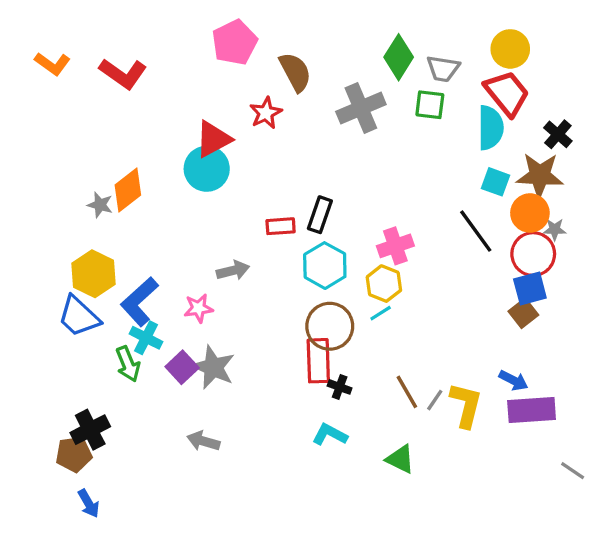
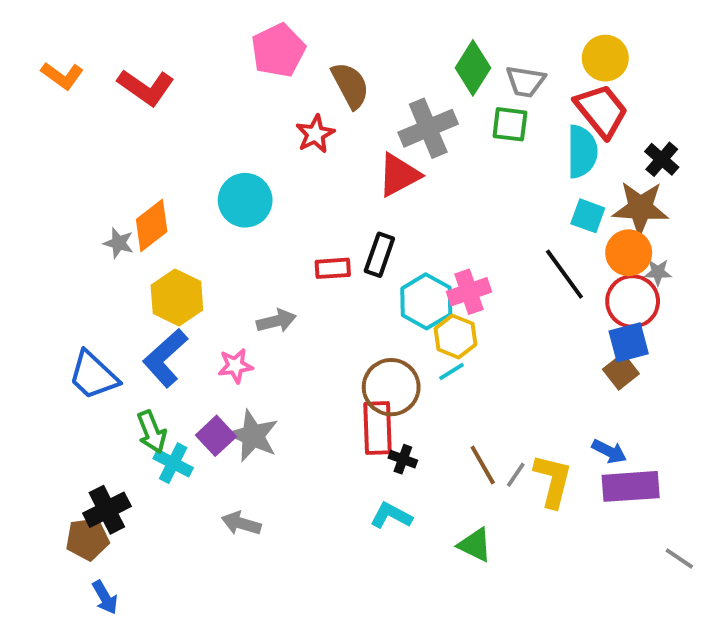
red triangle: (213, 139) -> (399, 175), moved
cyan hexagon: (325, 266) -> (426, 301), moved
yellow hexagon: (93, 274) -> (177, 298), moved
cyan cross: (146, 338) -> (173, 463), moved

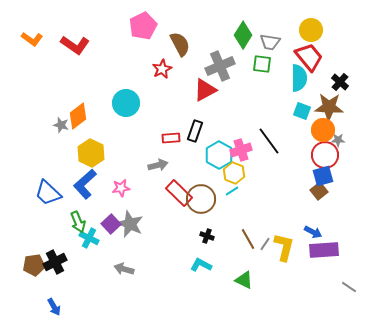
black line: (564, 274) -> (269, 141), moved
gray arrow: (276, 321) -> (158, 165), moved
red rectangle: (378, 428) -> (179, 193), moved, turned -44
brown pentagon: (87, 539) -> (34, 265), moved

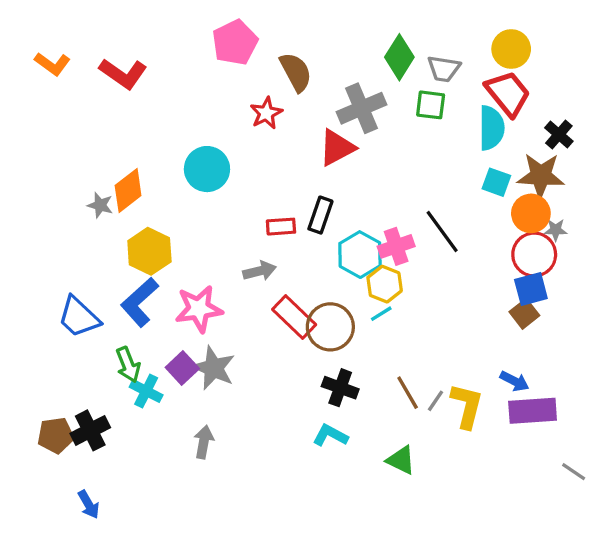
pink star: (121, 188) -> (199, 309), size x1.6
black cross: (207, 236) -> (340, 388), size x1.5
gray arrow: (124, 269) -> (204, 442), turned 84

